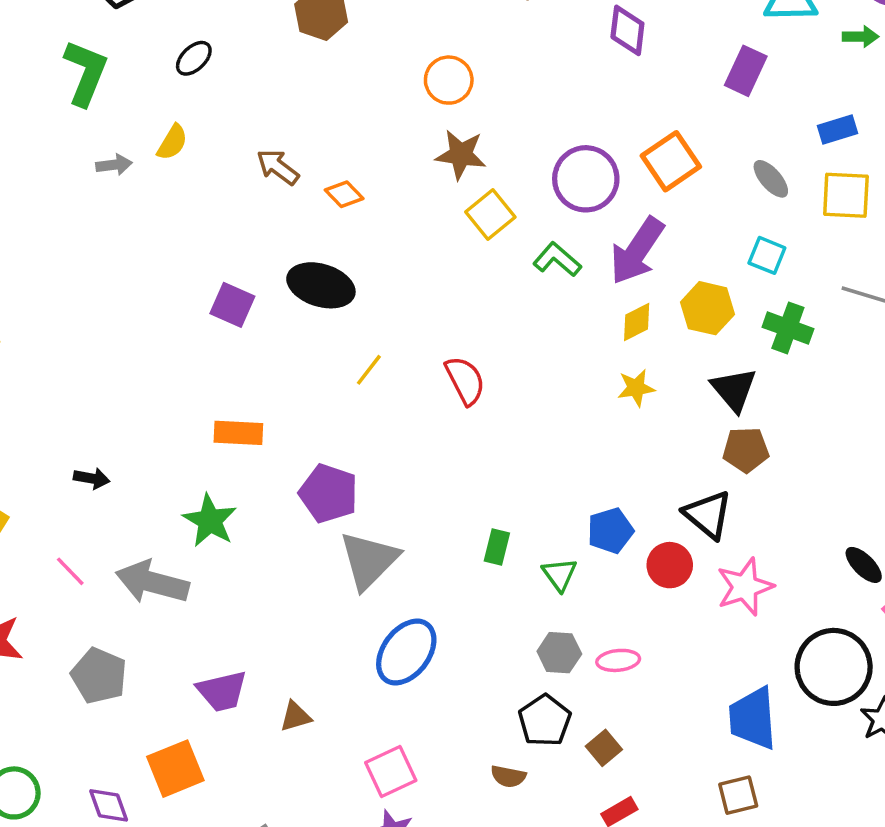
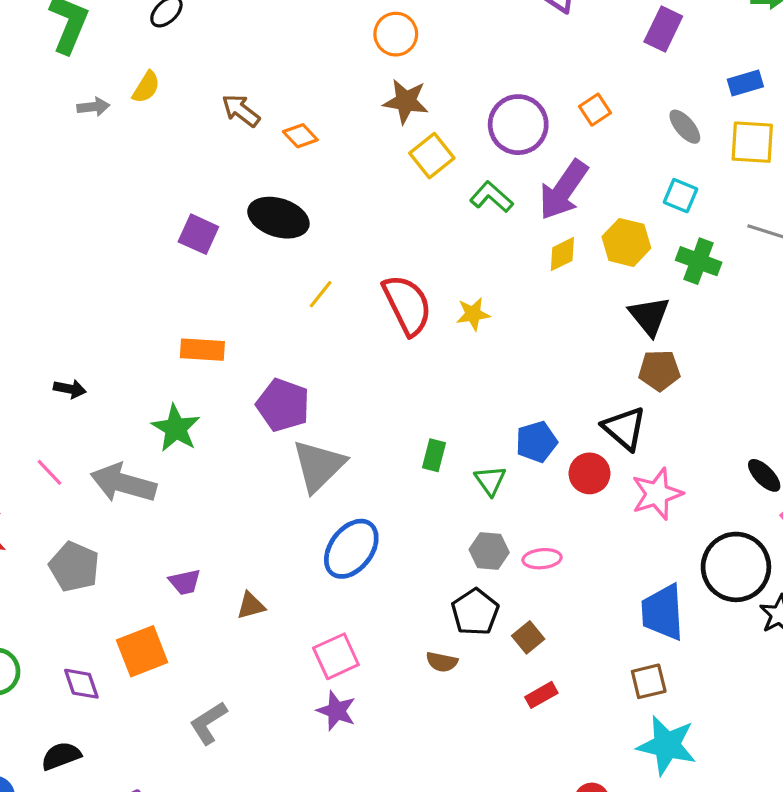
orange square: (671, 161) -> (595, 110), size x0.6
red semicircle: (465, 380) -> (407, 305), size x1.4
yellow star: (636, 388) -> (473, 314), moved
purple trapezoid: (222, 691) -> (185, 582), size x0.7

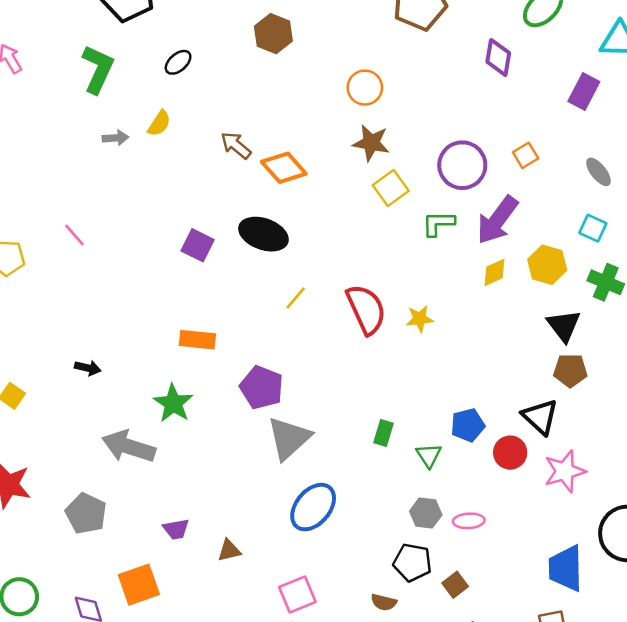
orange diamond: (300, 136) -> (284, 168), size x1.6
green L-shape: (491, 197) -> (438, 224), turned -44
pink line: (49, 472) -> (75, 235), moved
black pentagon: (475, 612) -> (412, 562), turned -30

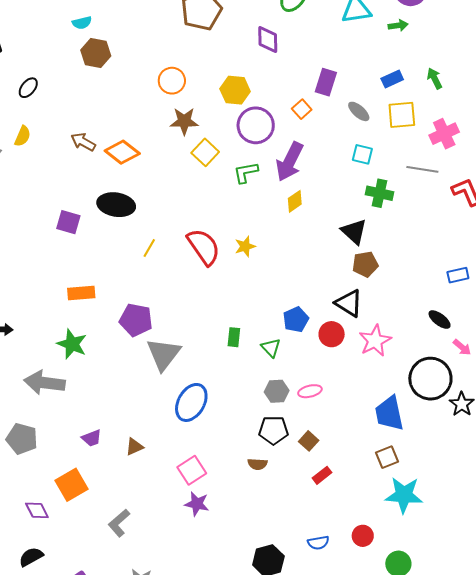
purple rectangle: (584, 91) -> (326, 82), moved
yellow hexagon: (547, 265) -> (235, 90), moved

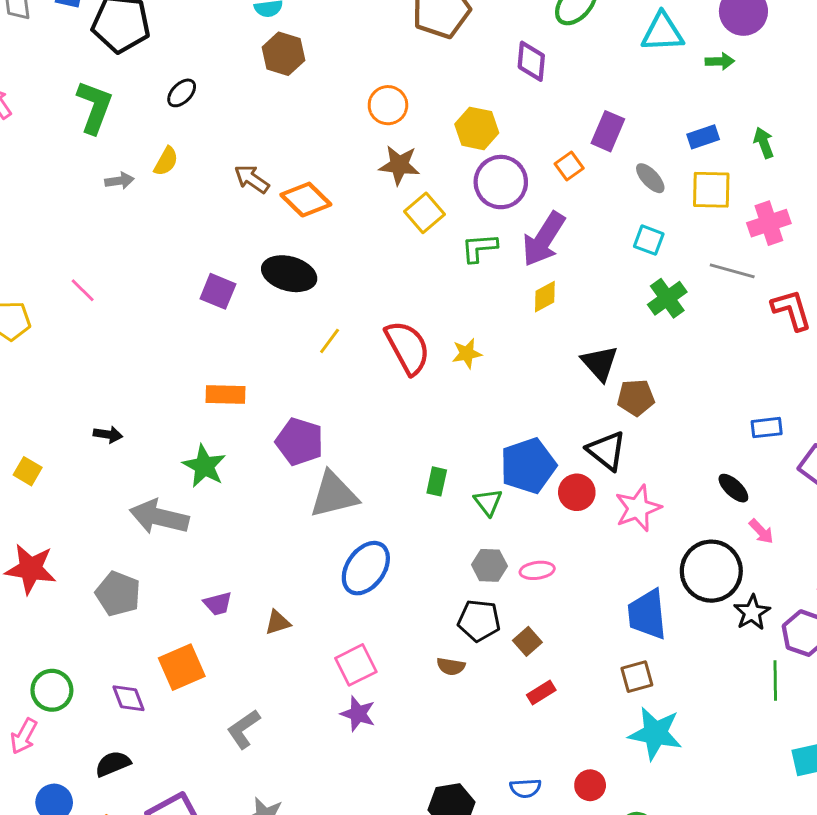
green cross: (380, 193) -> (667, 298), turned 36
black triangle: (354, 232) -> (600, 363), moved
blue pentagon: (296, 319) -> (528, 466), size x1.5
gray triangle: (164, 354) -> (334, 495), turned 33

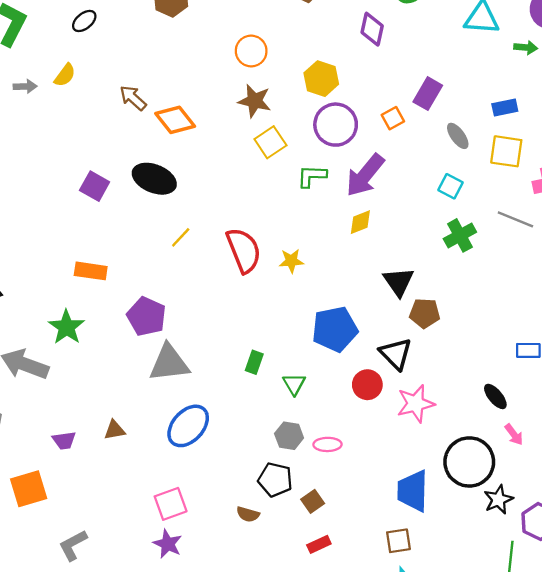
blue pentagon: (528, 466) -> (335, 329), moved
brown triangle: (278, 622) -> (115, 430), moved

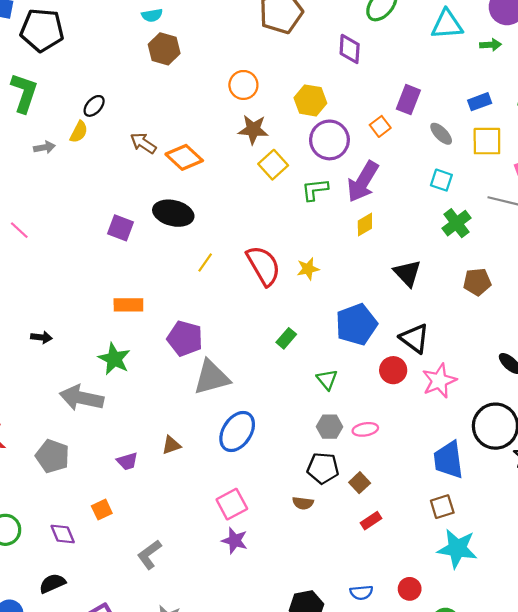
black ellipse: (84, 21) -> (94, 106), moved
brown pentagon: (425, 313) -> (477, 282), moved
green rectangle: (254, 362) -> (286, 338), moved, turned 30
orange square: (29, 489) -> (102, 510), size x0.6

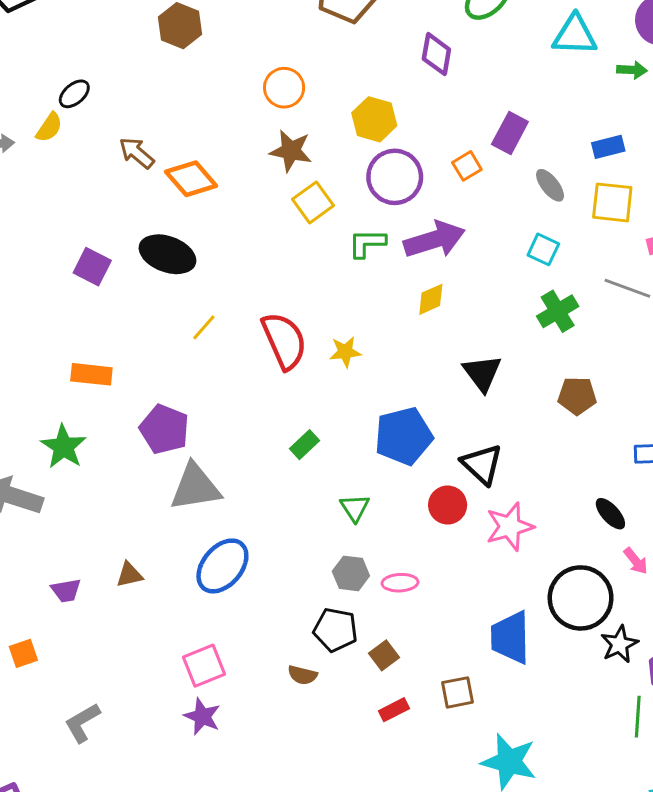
purple arrow: (363, 182) -> (434, 240), turned -144
brown square: (442, 507) -> (458, 692), moved

